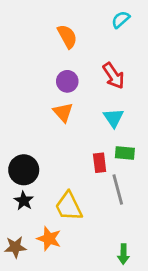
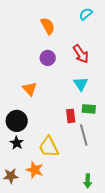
orange triangle: (63, 112) -> (30, 89), moved

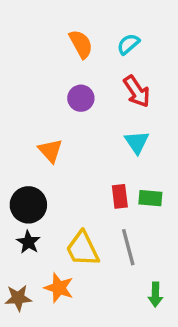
cyan semicircle: (86, 14) -> (128, 44), moved
green rectangle: (89, 109) -> (150, 198), moved
gray line: (84, 135) -> (128, 247), moved
green arrow: (88, 181) -> (155, 295), moved

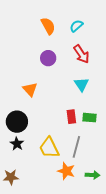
gray line: (128, 247) -> (76, 147), turned 30
orange star: (59, 288) -> (66, 171), moved
green arrow: (155, 295) -> (93, 175), turned -88

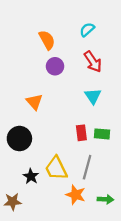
orange semicircle: (48, 26) -> (47, 40), moved
black star: (17, 144) -> (31, 176), moved

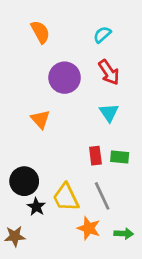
orange semicircle: (47, 40) -> (40, 32), moved
purple circle: (55, 66) -> (65, 78), size x1.5
black circle: (19, 139) -> (24, 181), moved
gray line: (87, 167) -> (102, 196), turned -40

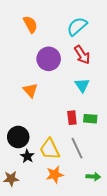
cyan semicircle: (102, 35) -> (77, 26), size x1.5
orange star: (89, 228) -> (55, 175), moved, turned -30

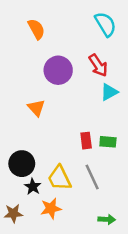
cyan semicircle: (77, 26) -> (105, 24), moved, turned 100
cyan triangle: (82, 85) -> (109, 92), moved, turned 35
orange star: (55, 175) -> (51, 208), moved
green arrow: (93, 177) -> (107, 219), moved

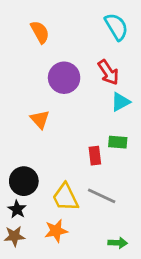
green rectangle: (108, 142) -> (118, 142), moved
gray line: (92, 177) -> (102, 196), turned -40
black star: (33, 187) -> (17, 209), moved

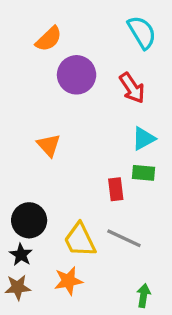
orange semicircle: (40, 32) -> (49, 39), turned 75
purple circle: (64, 78) -> (77, 75), moved
cyan triangle: (120, 102) -> (144, 139), moved
green arrow: (118, 243) -> (144, 296), turned -84

